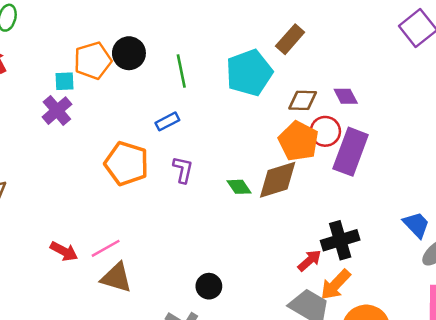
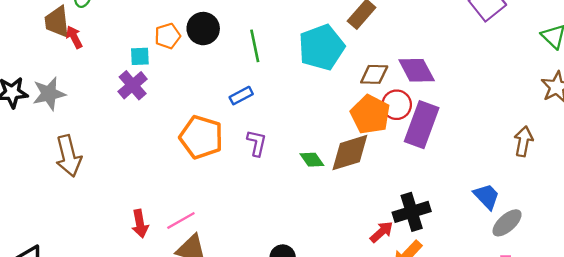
orange pentagon: (93, 61) -> (168, 36), size x0.7
purple diamond: (346, 96) -> (417, 70), size x1.5
red arrow: (64, 251) -> (140, 224), turned 52

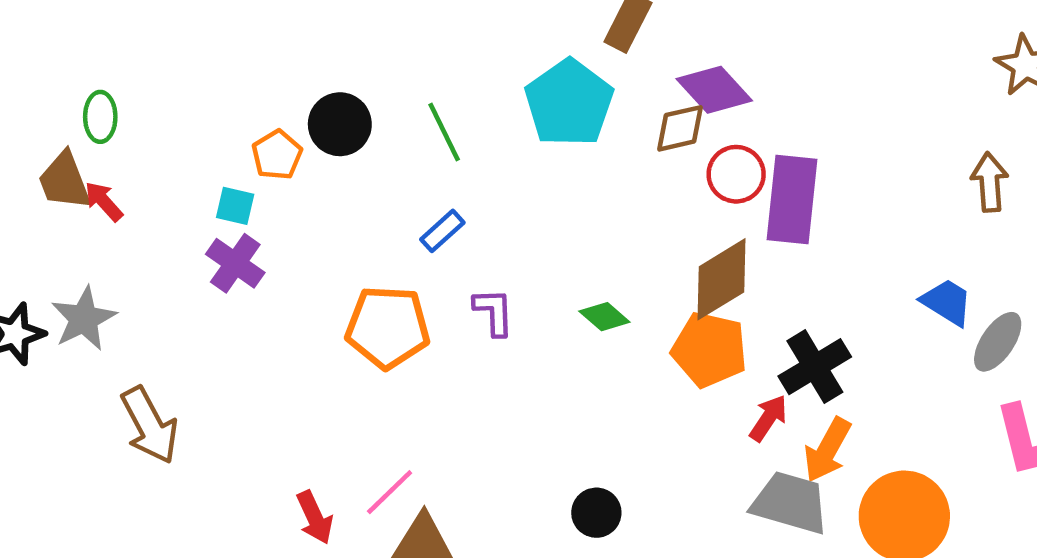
cyan square: (140, 56) -> (235, 206), turned 30
purple diamond: (417, 70) -> (714, 90), moved
orange pentagon: (370, 115) -> (709, 350), moved
brown diamond: (350, 153) -> (721, 279), moved

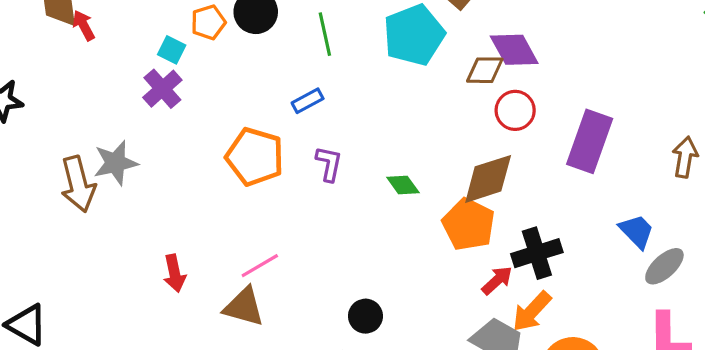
purple rectangle: (792, 199) -> (590, 141), moved
gray star: (84, 319) -> (116, 163), moved
pink line: (390, 492) -> (260, 266), moved

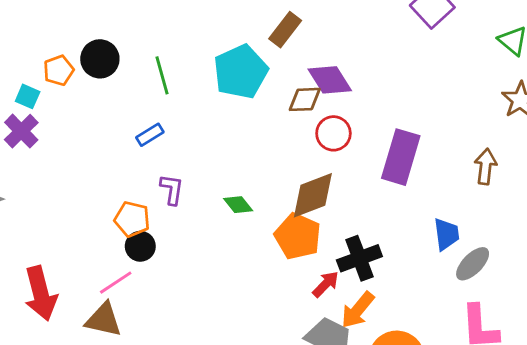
orange pentagon: (255, 157) -> (132, 219), moved, size x0.7
blue trapezoid: (637, 231) -> (446, 234), turned 40
red arrow: (174, 273) -> (41, 293), size x1.6
black circle: (365, 316) -> (140, 246), moved

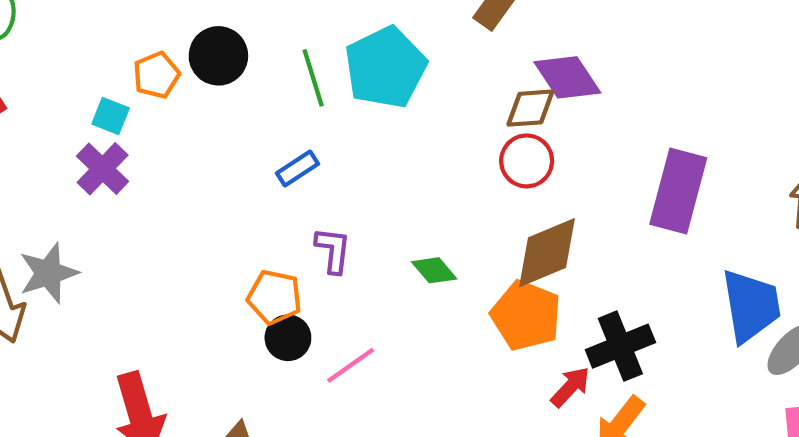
cyan pentagon: (241, 72) -> (385, 67), moved
red circle: (333, 133) -> (527, 161), moved
blue trapezoid: (446, 234) -> (751, 306), size x1.5
pink line: (116, 283) -> (351, 365), moved

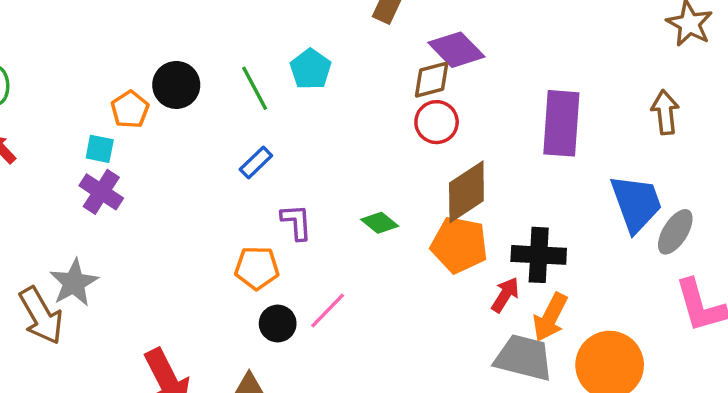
cyan pentagon: (385, 67) -> (311, 69), size x0.6
black circle: (288, 338) -> (278, 324), moved
black cross: (620, 346) -> (539, 255), turned 36

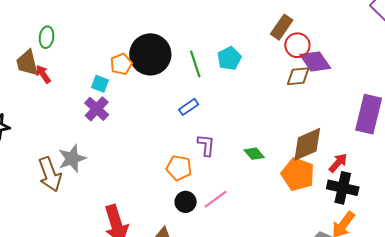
black circle: (176, 85) -> (150, 54), size x1.5
red circle: (437, 122) -> (297, 45), moved
red arrow: (505, 295) -> (338, 163), moved

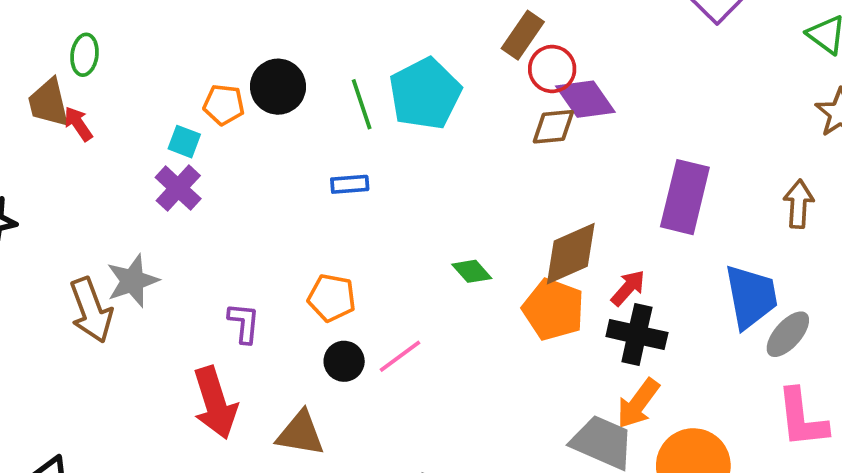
black circle: (150, 54) -> (278, 87), size x0.7
cyan pentagon: (229, 58) -> (425, 94), size x1.6
orange pentagon: (121, 64) -> (224, 105), turned 30
blue rectangle: (189, 107) -> (350, 184), turned 30
purple L-shape: (206, 145) -> (244, 323), moved

